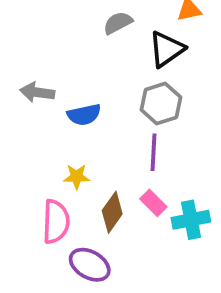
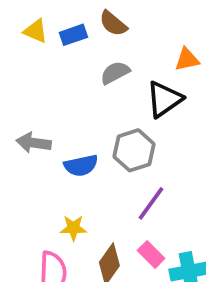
gray hexagon: (161, 103) -> (134, 150), moved
purple line: (153, 152) -> (151, 203), turned 33

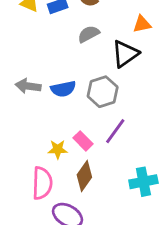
blue semicircle: (81, 165) -> (63, 89), moved
pink rectangle: (151, 254) -> (83, 141), moved

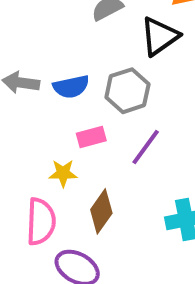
pink rectangle: (83, 141) -> (91, 137), moved, turned -60

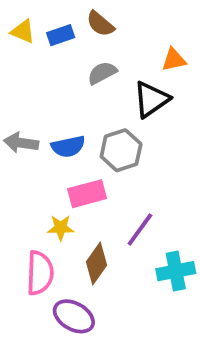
pink rectangle: (91, 137) -> (87, 194), size x1.4
purple line: (146, 147) -> (140, 230), moved

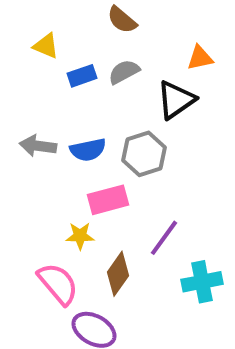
yellow triangle: (23, 31) -> (46, 46), moved
blue rectangle: (61, 35) -> (82, 76), moved
pink semicircle: (40, 273) -> (58, 284), turned -42

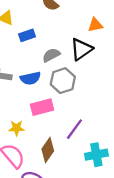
gray semicircle: (124, 72) -> (51, 55), moved
yellow star: (80, 236) -> (16, 128), moved

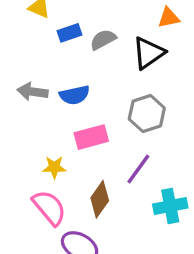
gray semicircle: (51, 55) -> (103, 40), moved
gray hexagon: (63, 81) -> (147, 113), moved

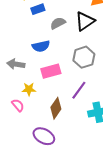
gray semicircle: (103, 40) -> (58, 23), moved
gray arrow: (32, 92) -> (16, 64), moved
pink semicircle: (49, 208) -> (18, 105), moved, size x0.6

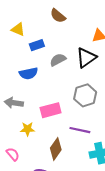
blue semicircle: (41, 46) -> (29, 73), moved
purple line: (79, 90) -> (80, 130), turned 66
pink semicircle: (18, 105) -> (13, 154), moved

